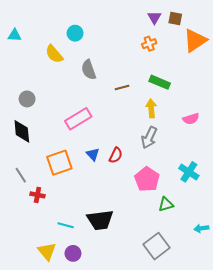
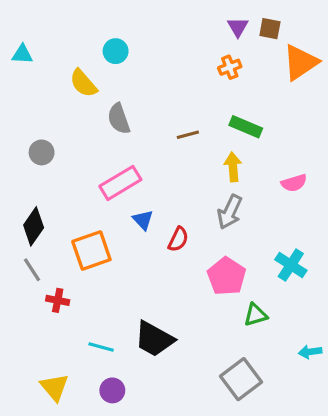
gray semicircle: (89, 70) -> (119, 119), moved
black diamond: (22, 131) -> (34, 226), moved, turned 40
blue triangle: (93, 154) -> (143, 220), moved
black trapezoid: (100, 220) -> (154, 339), turned 36
yellow triangle: (47, 251) -> (54, 387), moved

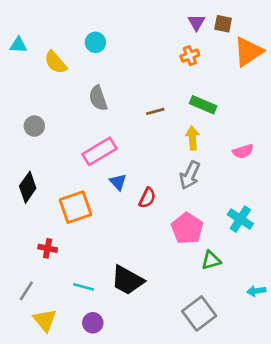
yellow semicircle: (83, 83) -> (56, 62), moved
gray line: (32, 270) -> (26, 291), moved, turned 66

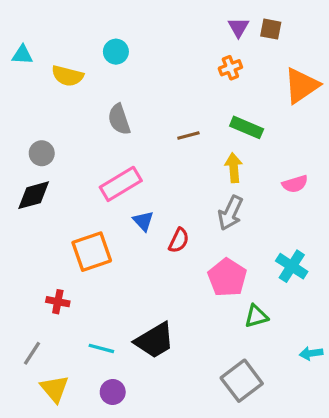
orange triangle: (248, 52) -> (301, 86), moved
yellow semicircle: (56, 62) -> (68, 76), turned -35
black diamond: (28, 187) -> (34, 195), moved, turned 40
black trapezoid: (127, 280) -> (155, 340), turned -60

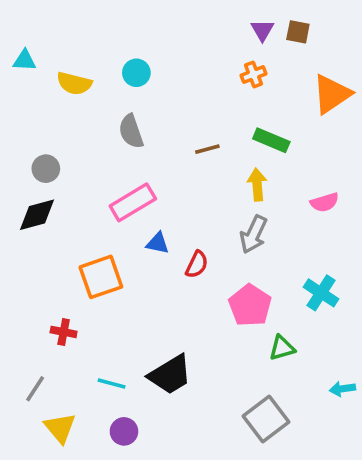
cyan circle: (116, 52) -> (136, 73), moved
blue triangle: (143, 221) -> (158, 243), turned -35

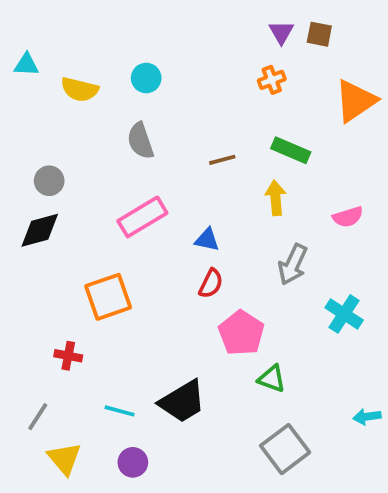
gray arrow: (254, 234) -> (293, 264), moved
blue triangle: (158, 243) -> (207, 240), moved
pink pentagon: (250, 305) -> (241, 333), moved
green triangle: (282, 348) -> (272, 379), moved, turned 36

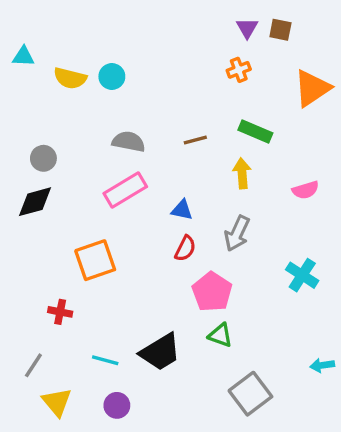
cyan circle: (146, 78) -> (112, 77), moved
gray semicircle: (140, 141) -> (129, 142), moved, turned 120
gray arrow: (293, 264) -> (237, 233), moved
green triangle: (272, 379) -> (220, 335), moved

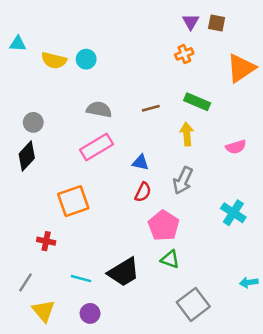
black diamond: (35, 202) -> (27, 156), turned -32

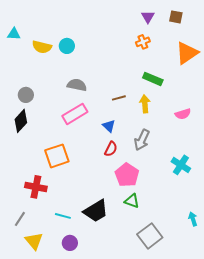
brown square: (217, 23) -> (176, 17), moved
brown line: (151, 108) -> (119, 98), moved
blue triangle: (140, 162) -> (109, 126), turned 32
red cross: (46, 241) -> (36, 187), size x1.5
cyan arrow: (249, 282) -> (193, 219), turned 80

